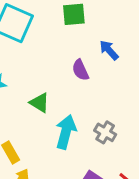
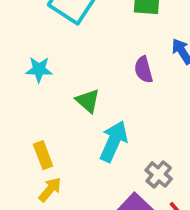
gray cross: (105, 132) -> (159, 174), moved

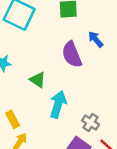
purple semicircle: (144, 70) -> (72, 54), size x1.5

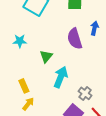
blue arrow: (96, 39) -> (94, 28), turned 48
green triangle: (38, 80) -> (46, 56), turned 32

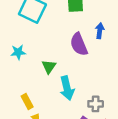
cyan arrow: (61, 77) -> (67, 88), turned 150
gray cross: (85, 93) -> (96, 104), turned -32

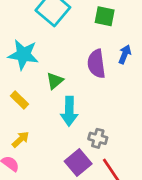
cyan star: (18, 52) -> (23, 55), size x1.6
yellow rectangle: (27, 102) -> (19, 100), moved, turned -32

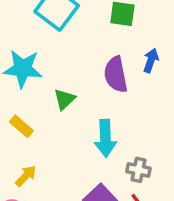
cyan arrow: (69, 111) -> (105, 138), moved
gray cross: (98, 138) -> (138, 170), moved

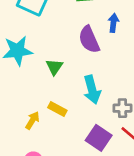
yellow rectangle: (21, 126) -> (57, 109), moved
yellow arrow: (26, 176) -> (32, 120), moved

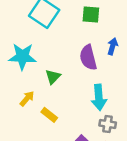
cyan arrow: (92, 90) -> (99, 97), moved
yellow arrow: (32, 120) -> (27, 99), moved

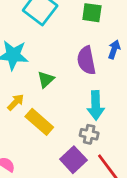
yellow rectangle: (49, 115) -> (39, 122), size x1.5
gray cross: (108, 124) -> (89, 134), moved

